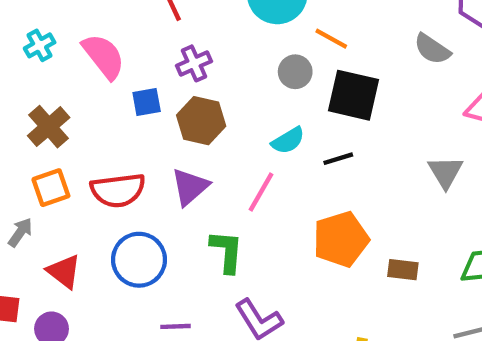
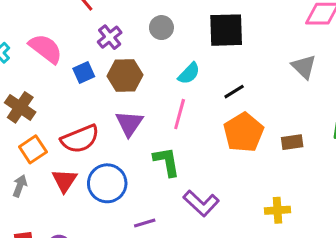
gray circle: (295, 72) -> (161, 28), moved
black line: (338, 159) -> (234, 92), moved
red triangle: (64, 271) -> (64, 181), moved, turned 40

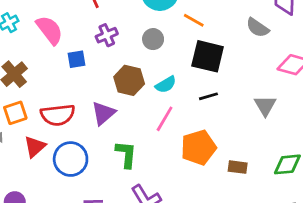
brown hexagon: (125, 76) -> (129, 80), moved
black line: (234, 92) -> (208, 96), moved
pink line: (180, 114) -> (165, 119), moved

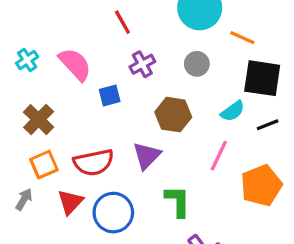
cyan semicircle: (166, 85) -> (233, 111), moved

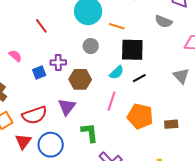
pink semicircle: (75, 64) -> (15, 56), size x0.6
purple cross: (142, 64) -> (58, 62), moved, turned 35
orange pentagon: (261, 185) -> (140, 116), turned -30

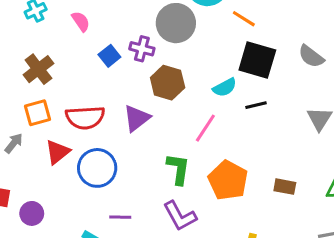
gray semicircle: (164, 21) -> (311, 56), moved
gray circle: (91, 46) -> (176, 23), moved, size x1.6
blue square: (39, 72) -> (109, 56), turned -32
orange pentagon: (140, 116) -> (228, 180), moved
green L-shape: (90, 133) -> (178, 169), moved

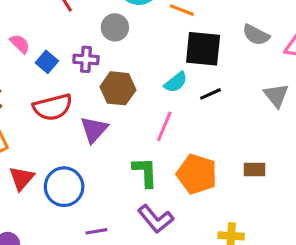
gray circle: (176, 23) -> (115, 27), size x0.7
blue square: (109, 56) -> (47, 62), moved
red semicircle: (85, 118) -> (53, 107), moved

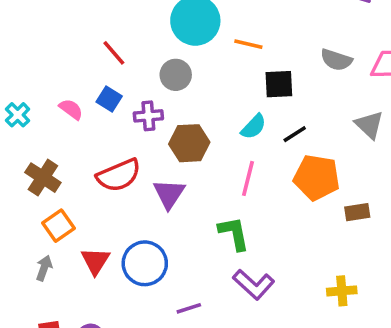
black square: (203, 49) -> (279, 84), size x0.7
blue square: (47, 62) -> (109, 99), moved
orange pentagon: (197, 174) -> (317, 177), moved

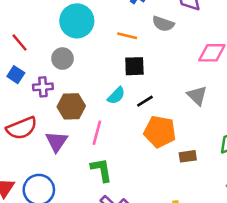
orange line: (248, 44) -> (127, 36), moved
gray semicircle: (336, 60) -> (163, 24), moved
pink line: (248, 178) -> (97, 133), moved

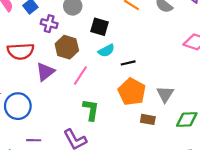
black square: (134, 66) -> (100, 27), moved
gray triangle: (197, 96) -> (165, 94), moved
green L-shape: (101, 170) -> (91, 110), moved

